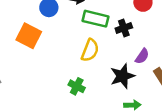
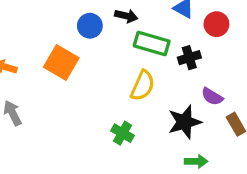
purple semicircle: (142, 56) -> (212, 97), turned 84

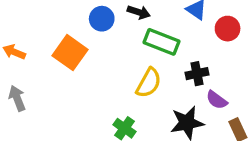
black cross: (189, 58) -> (197, 74), moved

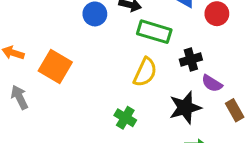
orange square: (70, 53) -> (55, 67), moved

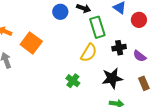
green rectangle: (154, 32) -> (97, 27), turned 50
purple semicircle: (212, 83) -> (140, 56), moved

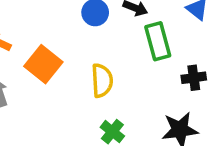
yellow semicircle: (89, 53) -> (102, 80), moved, turned -36

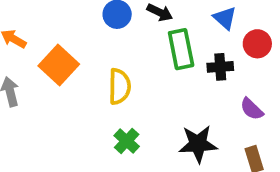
black cross: (194, 78) -> (220, 67), moved

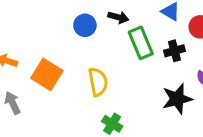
black star: (198, 144) -> (177, 99), moved

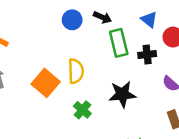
orange square: (47, 74) -> (46, 83), moved
black star: (177, 99) -> (122, 94), moved

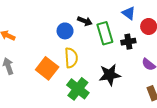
black arrow: (102, 17) -> (85, 21), moved
blue circle: (72, 20) -> (65, 31), moved
green cross: (82, 110) -> (78, 89), size x1.5

